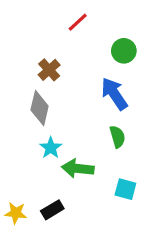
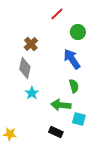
red line: (78, 22) -> (57, 14), moved
green arrow: (78, 168) -> (61, 105), moved
black rectangle: (52, 210) -> (56, 132), moved, turned 56

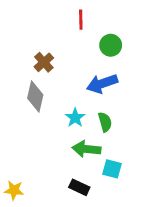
red line: (57, 14) -> (81, 20), turned -48
blue arrow: (72, 59) -> (102, 84), turned -75
cyan star: (32, 93) -> (75, 118), moved

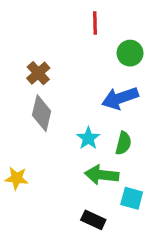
brown cross: (44, 62) -> (38, 73), moved
green semicircle: (105, 122) -> (123, 143), turned 30
yellow star: (14, 190) -> (17, 178), moved

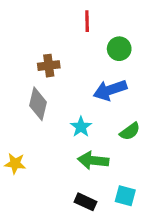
brown cross: (38, 73) -> (49, 66), moved, turned 35
green semicircle: (123, 143) -> (130, 131), moved, turned 40
cyan square: (132, 198) -> (125, 196), moved

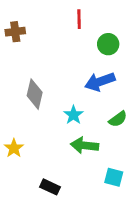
brown cross: (49, 66) -> (15, 32), moved
yellow star: (15, 164) -> (14, 148), turned 30
black rectangle: (86, 202) -> (50, 187), moved

